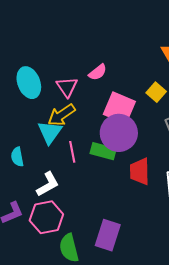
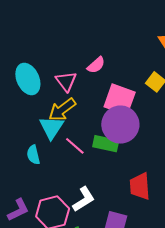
pink line: (72, 152) -> (75, 146), turned -35
cyan semicircle: (17, 157) -> (33, 155), moved
red trapezoid: (140, 172) -> (140, 186), moved
white L-shape: (48, 184) -> (84, 199), moved

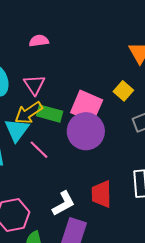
pink semicircle: (96, 65) -> (39, 41), moved, turned -150
green rectangle: (106, 144) -> (50, 114), moved
white L-shape: (84, 199) -> (64, 203), moved

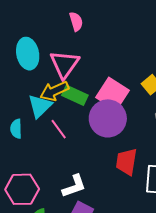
pink semicircle: (39, 41) -> (76, 22), turned 72
pink triangle: (34, 85) -> (64, 64), size x1.4
red trapezoid: (101, 194) -> (126, 162), moved

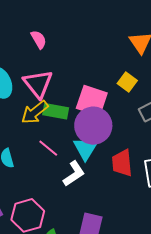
cyan triangle: (40, 106) -> (85, 148), moved
white L-shape: (74, 186) -> (74, 174), moved

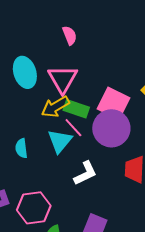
pink line: (48, 148) -> (73, 128), moved
cyan triangle: (85, 148) -> (60, 141), moved

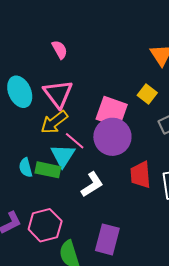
green rectangle: (76, 109) -> (48, 170), moved

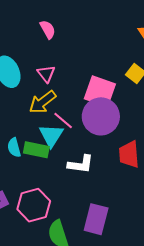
pink triangle: (58, 94) -> (46, 74), size x0.6
white L-shape: (92, 184) -> (81, 164), turned 40

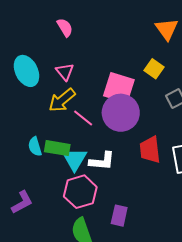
cyan triangle: (51, 135) -> (75, 159), moved
pink hexagon: (34, 205) -> (80, 192), moved
purple rectangle: (96, 219) -> (119, 216), size x0.7

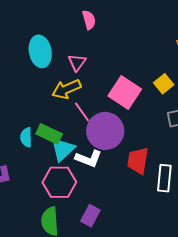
purple circle: (121, 113) -> (105, 131), moved
cyan semicircle: (35, 146) -> (26, 137), moved

